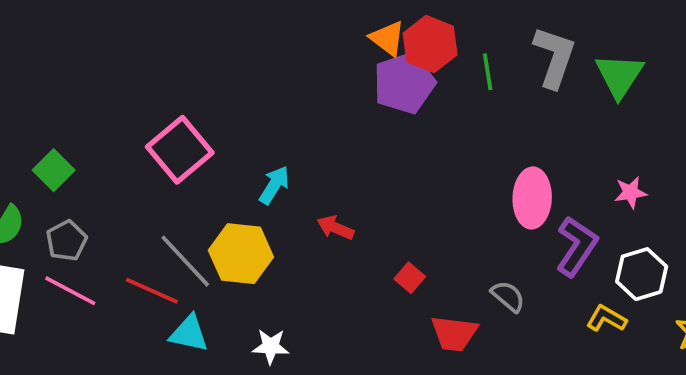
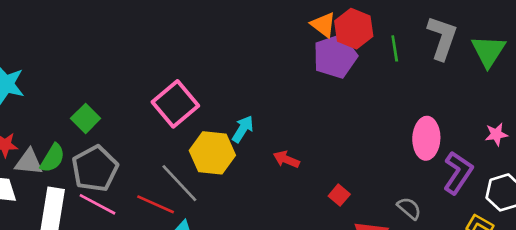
gray pentagon: (67, 241) -> (95, 169), size x1.6
yellow hexagon: (241, 254) -> (212, 153), moved

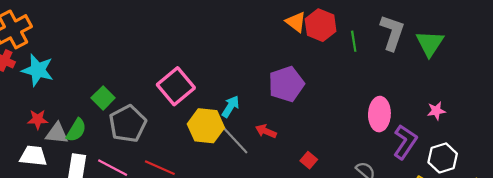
purple pentagon: (335, 56) -> (286, 84), moved
gray pentagon: (95, 169) -> (128, 124), moved
gray line: (179, 183) -> (234, 139), moved

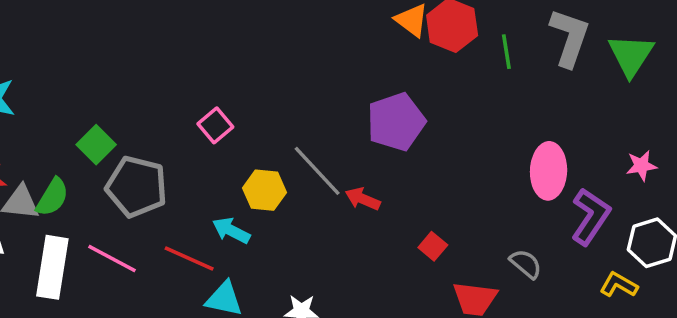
pink square: (176, 86) -> (215, 125), size x0.6
cyan arrow: (231, 107) -> (231, 230), moved, turned -95
gray pentagon: (128, 124) -> (137, 187), turned -30
yellow hexagon: (206, 126) -> (264, 190), size x0.7
gray line: (234, 139) -> (317, 171), moved

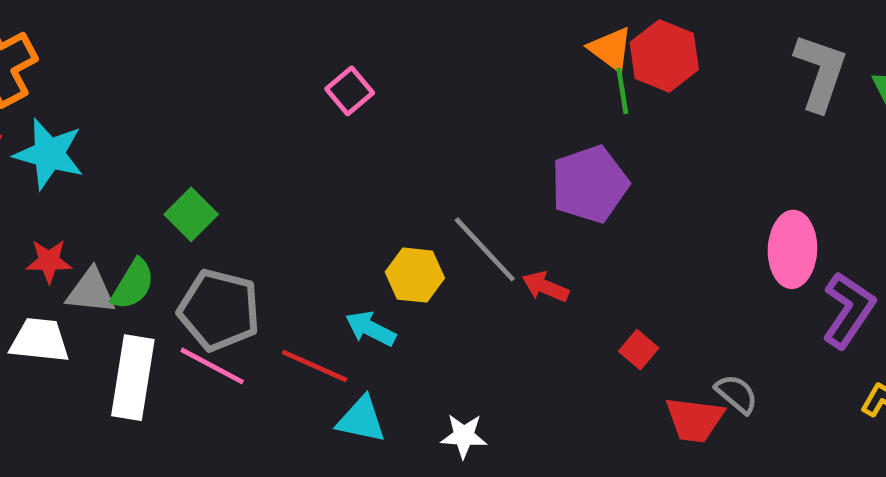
green line: (506, 52) -> (622, 91), moved
pink square: (215, 125) -> (350, 91), moved
gray pentagon: (137, 187) -> (219, 310), moved
gray semicircle: (526, 264) -> (737, 394), moved

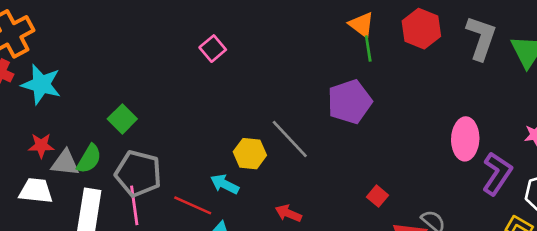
red hexagon: (664, 56) -> (421, 29), moved
red arrow: (545, 287) -> (288, 213), moved
pink line: (212, 366) -> (134, 205), turned 54

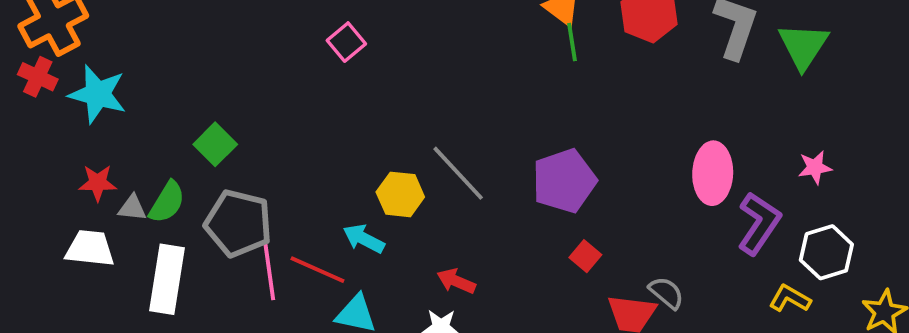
purple pentagon: (350, 102) -> (564, 181), moved
gray triangle: (65, 163) -> (132, 208), size x0.7
pink line: (134, 205) -> (269, 272), moved

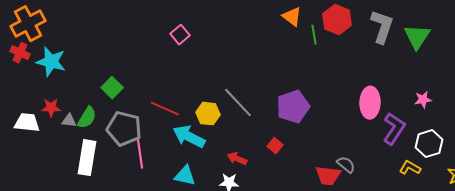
green line: (572, 42) -> (314, 35), moved
cyan arrow: (364, 239) -> (189, 137), size x1.5
white trapezoid: (90, 248) -> (27, 123), moved
red square: (585, 256) -> (275, 146), moved
red line: (317, 270) -> (165, 109), moved

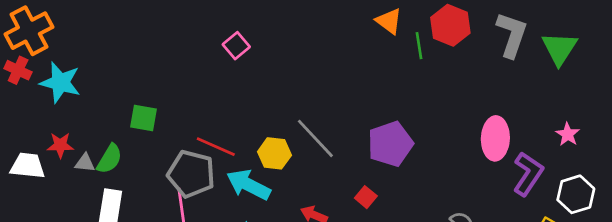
green square: (112, 88) -> (144, 118), turned -35
pink star: (423, 100) -> (568, 134), turned -30
gray pentagon: (124, 129) -> (191, 174), moved

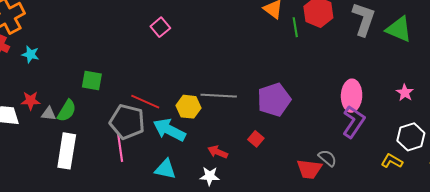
green triangle: (559, 48) -> (399, 29), turned -40
cyan star: (60, 82) -> (30, 54), size x0.6
gray line: (315, 138) -> (219, 96), turned -44
purple L-shape: (528, 174) -> (354, 122), moved

